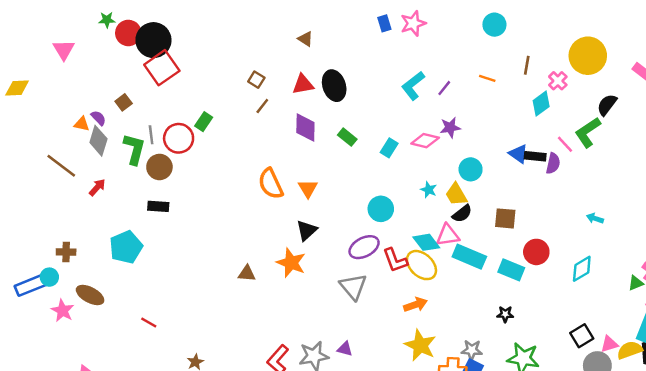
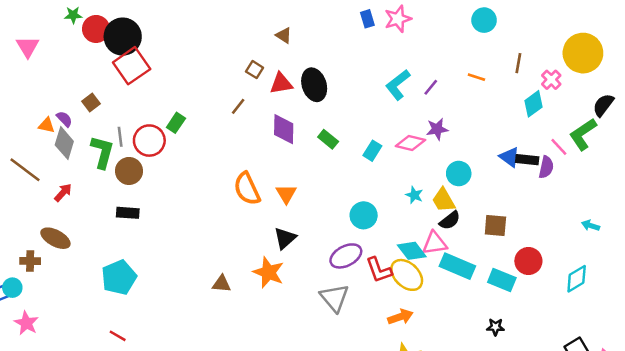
brown square: (256, 80) -> (255, 70), moved
cyan pentagon: (126, 247) -> (119, 277), moved
brown ellipse: (90, 295) -> (55, 238), moved

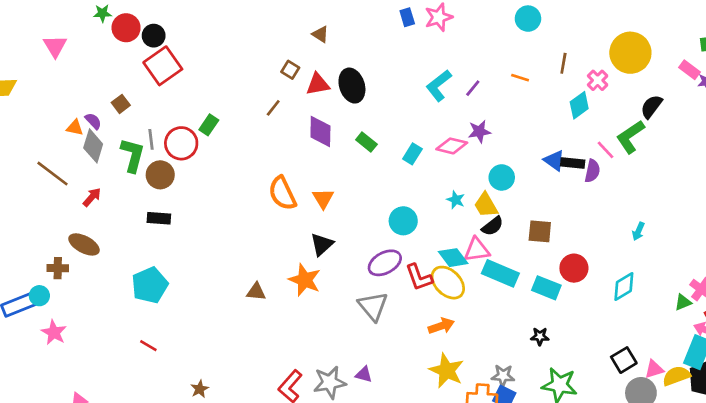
black circle: (123, 37) -> (154, 36), size x0.6
cyan arrow: (591, 225) -> (638, 231), turned -84

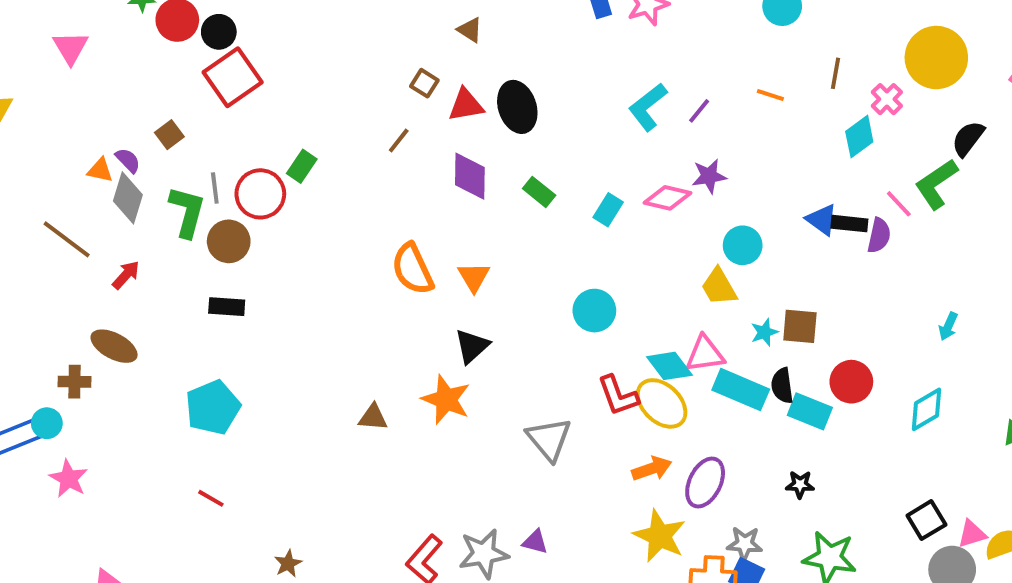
cyan star: (456, 200) -> (764, 332), moved, turned 30
black semicircle: (493, 226) -> (782, 386), moved, turned 120
purple ellipse: (385, 263) -> (705, 483), moved, turned -36

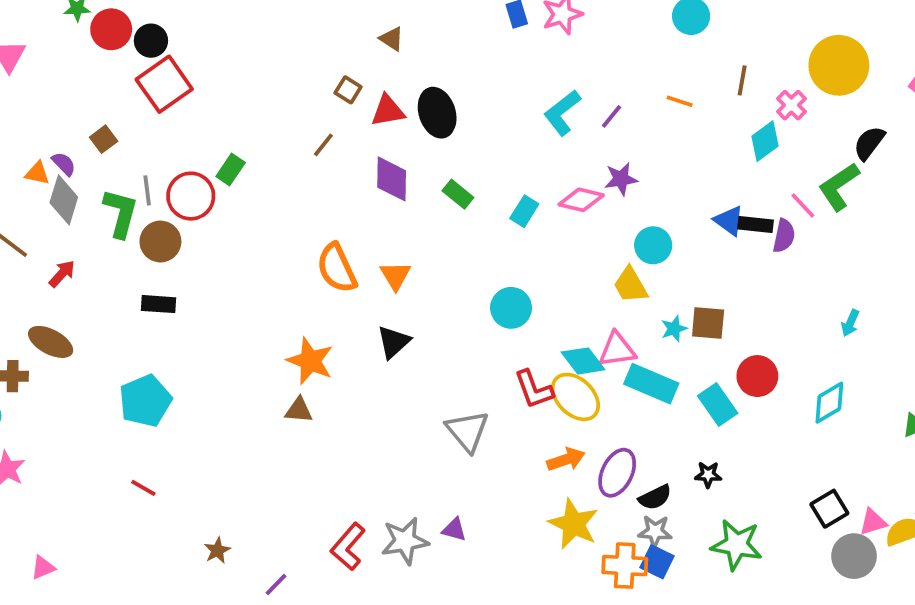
black semicircle: (782, 386) -> (655, 497), moved, turned -108
orange star: (446, 399) -> (310, 361), moved
cyan rectangle: (810, 411) -> (718, 404), turned 33

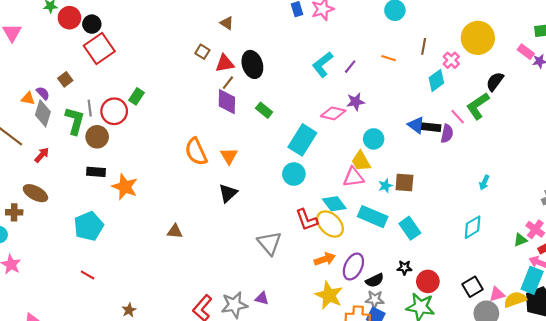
brown line: (323, 145) -> (228, 83), moved
cyan rectangle: (524, 211) -> (302, 140), moved, size x1.8
pink triangle: (617, 350) -> (353, 177), moved
orange star: (310, 361) -> (125, 187), moved
red circle: (757, 376) -> (428, 281), moved

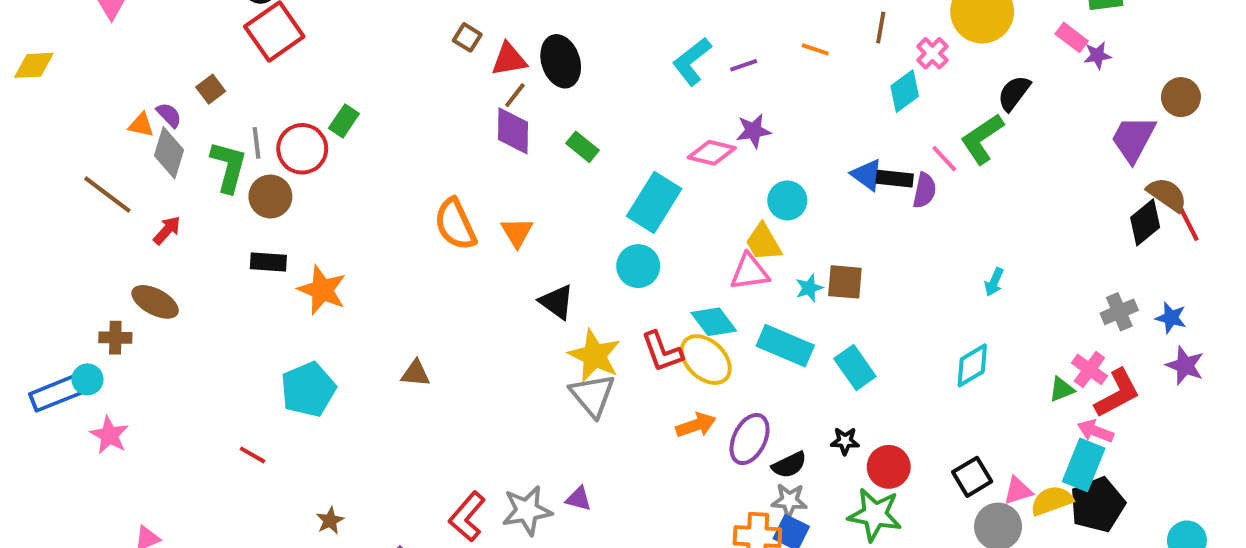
purple line: (350, 67) -> (744, 65), turned 32
black triangle: (228, 193) -> (557, 302), moved, turned -42
cyan pentagon: (89, 226) -> (308, 389), moved
yellow star: (329, 295) -> (594, 356), moved

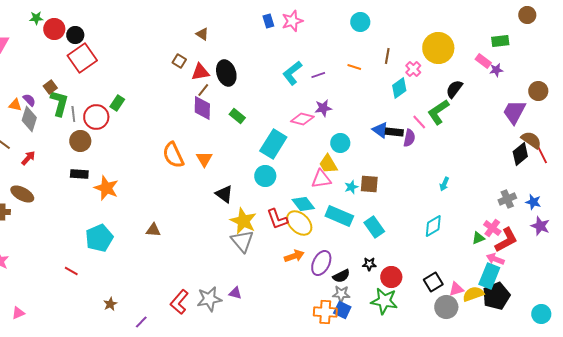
green L-shape: (229, 167) -> (59, 103), moved

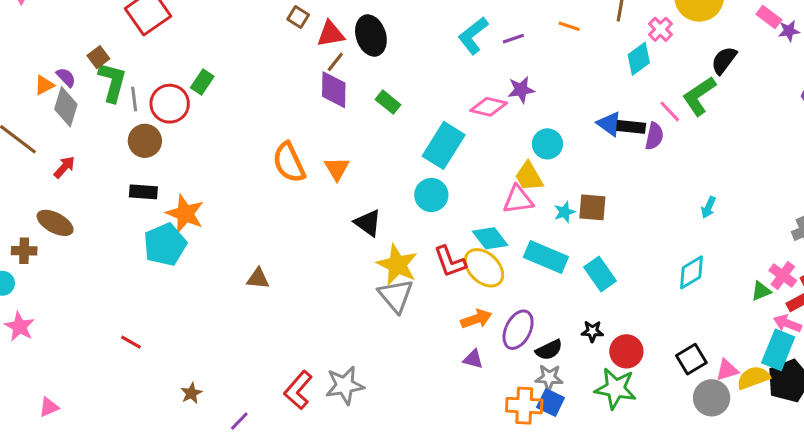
orange triangle: (15, 105) -> (44, 85), turned -40
cyan pentagon: (99, 238) -> (165, 245), moved
purple triangle: (235, 293) -> (473, 359), moved

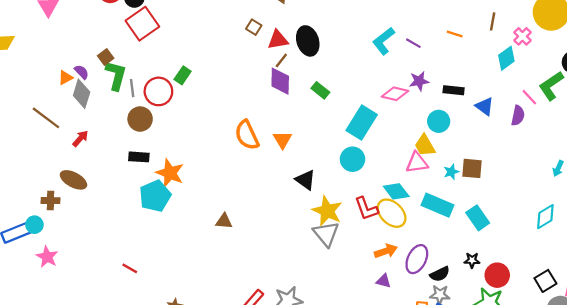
purple line: (513, 39) -> (413, 43), turned 49
black rectangle: (631, 127) -> (454, 90), moved

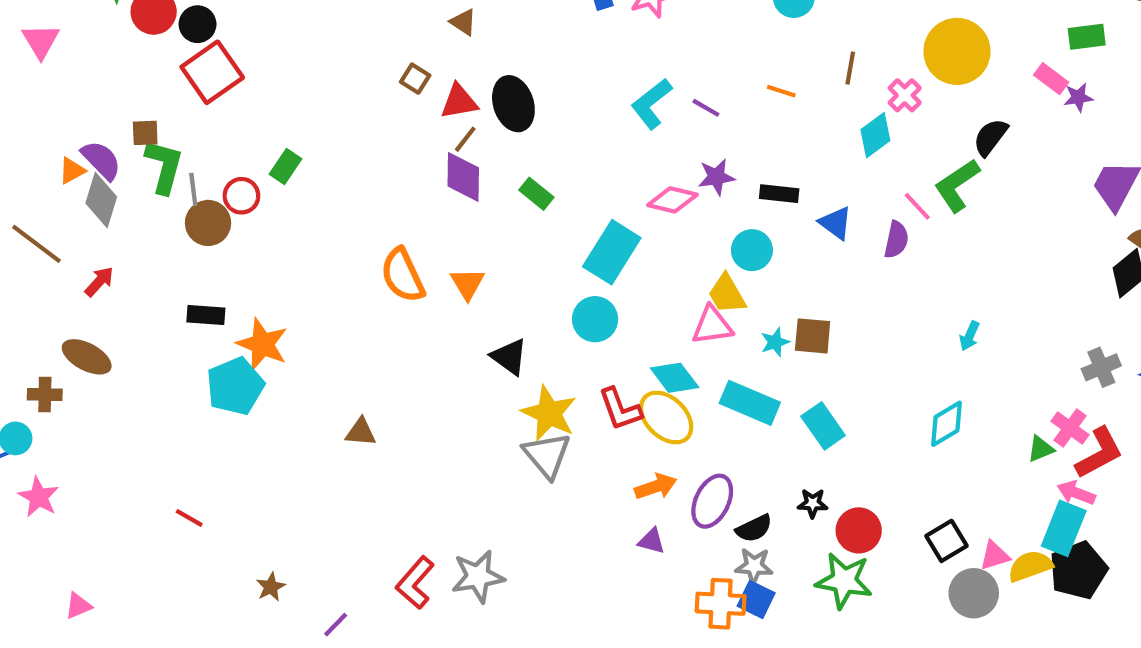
brown square: (106, 57) -> (145, 133), turned 35
purple semicircle: (82, 72) -> (101, 160), size x1.5
red circle: (158, 91) -> (241, 196), size x0.7
brown circle: (140, 119) -> (208, 223), moved

